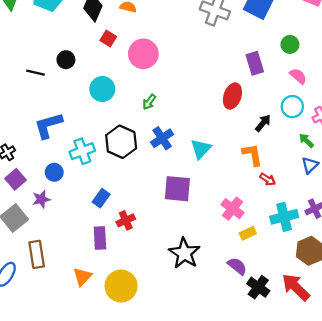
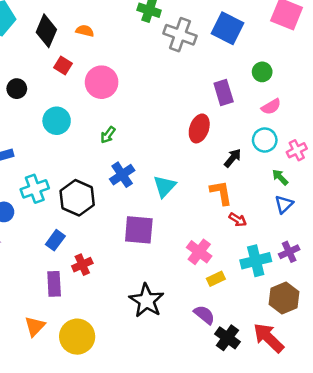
pink semicircle: (298, 76) -> (271, 107), turned 108
black hexagon: (121, 142) -> (77, 198), moved

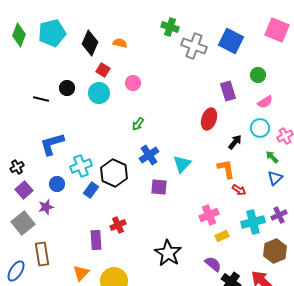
pink circle: (102, 82) -> (133, 83), size x0.6
cyan circle: (57, 121) -> (99, 93), moved
purple square: (139, 230) -> (159, 187), moved, size x0.7
blue rectangle: (55, 240) -> (91, 190), moved
pink cross: (199, 252) -> (209, 215), turned 30

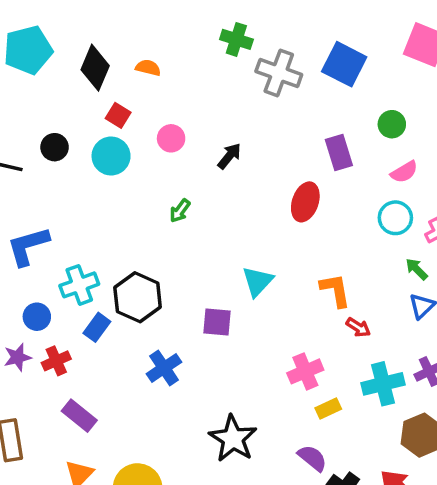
black arrow: (235, 142) -> (229, 156), moved
blue cross: (149, 155) -> (164, 368), moved
red cross: (118, 225) -> (56, 361), moved
purple rectangle: (96, 240) -> (79, 416), moved, turned -48

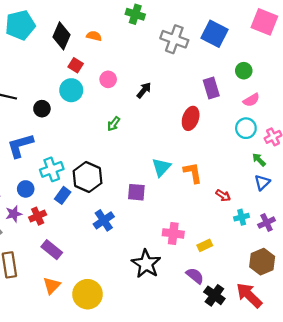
green cross: (236, 39) -> (135, 14), moved
black circle: (55, 147) -> (42, 109), moved
orange L-shape: (335, 290) -> (193, 173), moved
pink cross: (305, 371) -> (173, 233), moved, turned 30
cyan cross: (383, 384) -> (242, 217), moved, size x0.6

